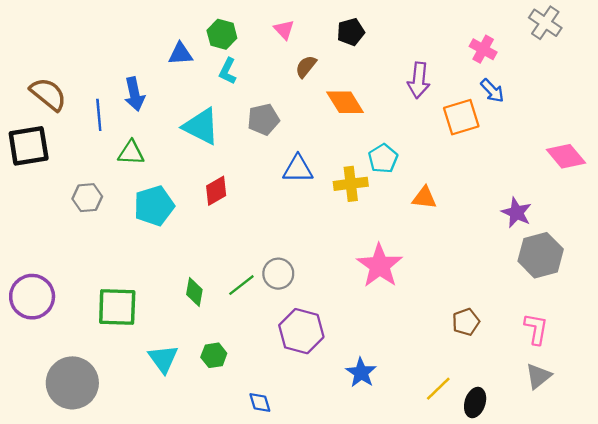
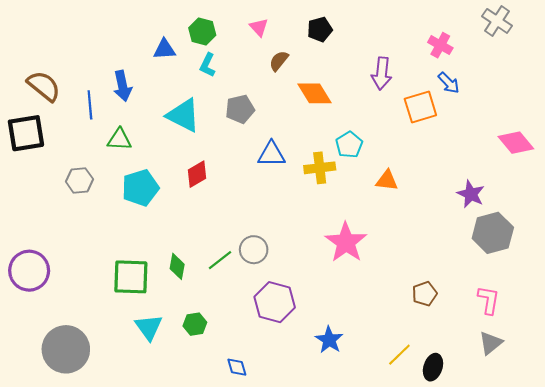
green square: (117, 307) -> (131, 277), moved

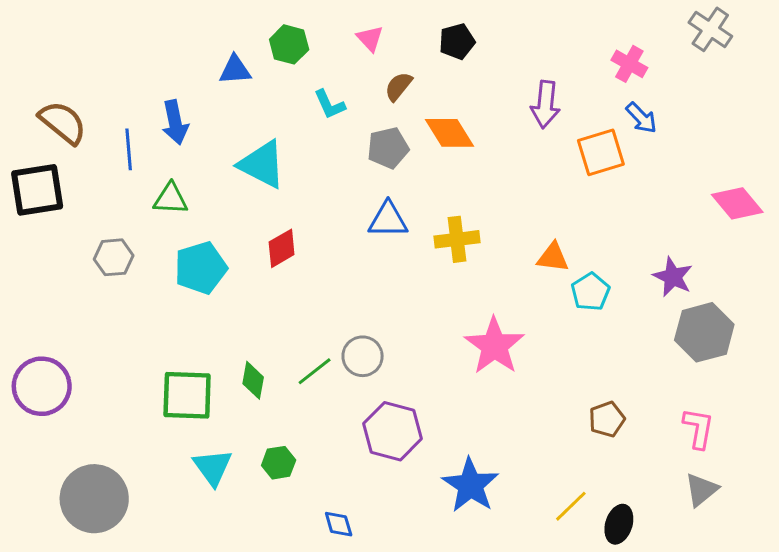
cyan L-shape: (207, 65) -> (330, 104), moved, turned -50
gray pentagon: (240, 109) -> (388, 148), moved
cyan pentagon: (349, 145) -> (590, 292), moved
blue star: (329, 340) -> (470, 485), size x1.4

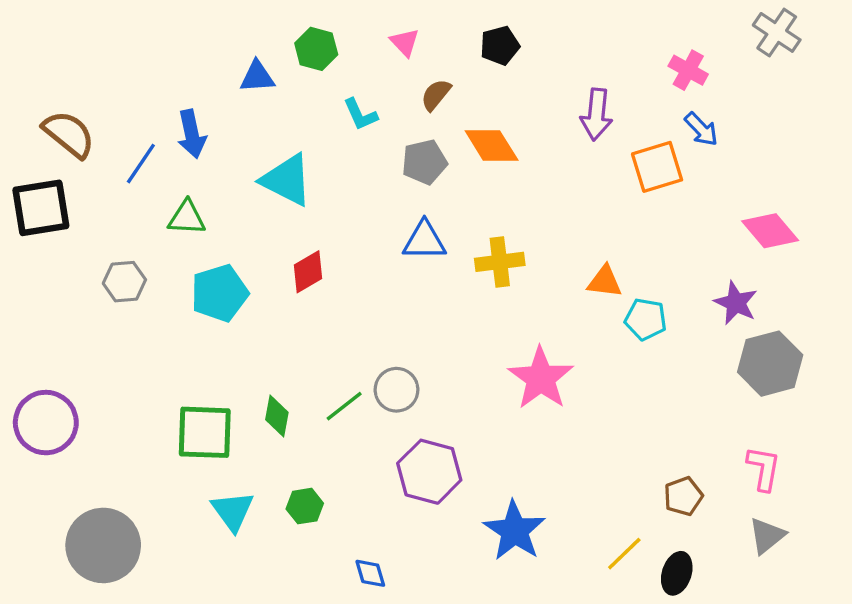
blue line: (129, 149) -> (141, 164), turned 39
pink diamond: (737, 203) -> (770, 231), moved
cyan pentagon: (590, 292) -> (646, 319), turned -30
brown pentagon: (607, 419) -> (683, 496), moved

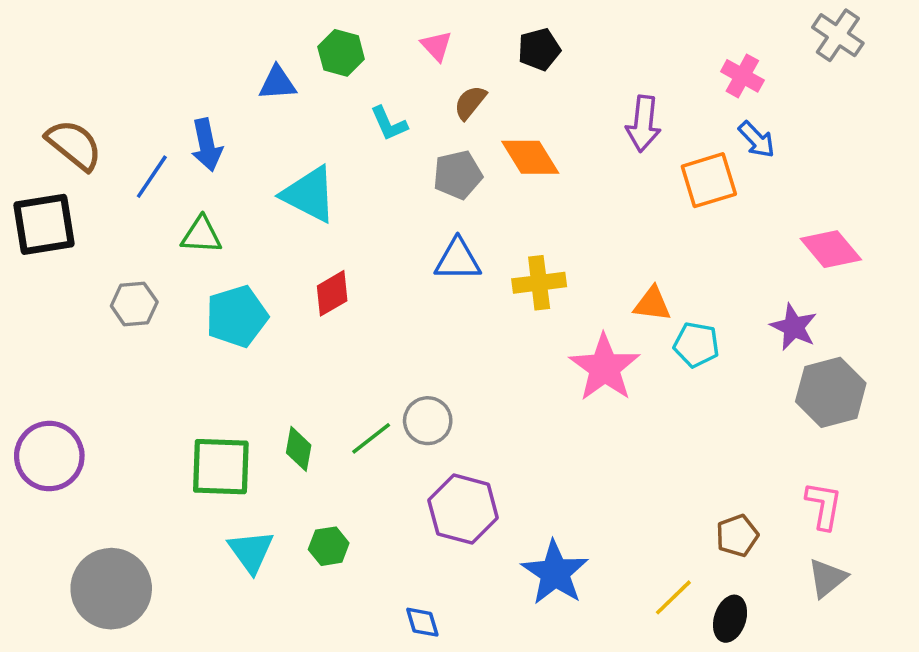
pink star: (541, 378) -> (604, 368), moved
blue diamond: (370, 573) -> (422, 622), moved

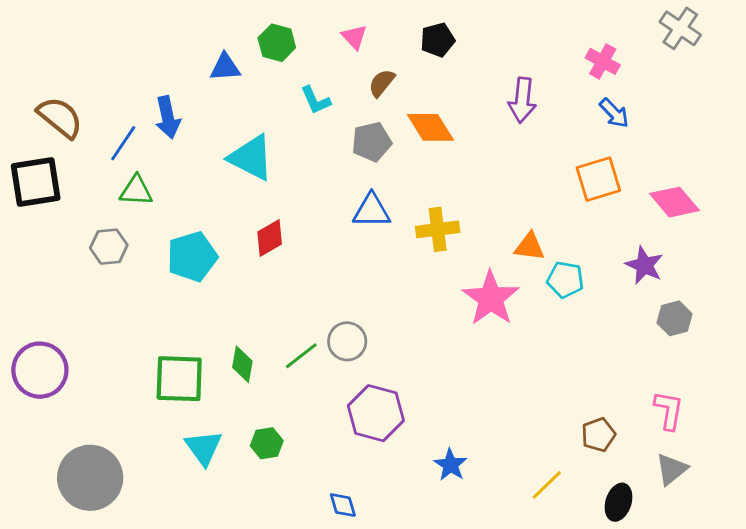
orange square: (709, 180) -> (598, 179), moved
green triangle: (201, 235) -> (136, 191), moved
gray hexagon: (831, 392) -> (674, 318), size x0.6
blue star: (555, 573) -> (451, 465), size x0.6
black ellipse: (730, 619) -> (619, 502), moved

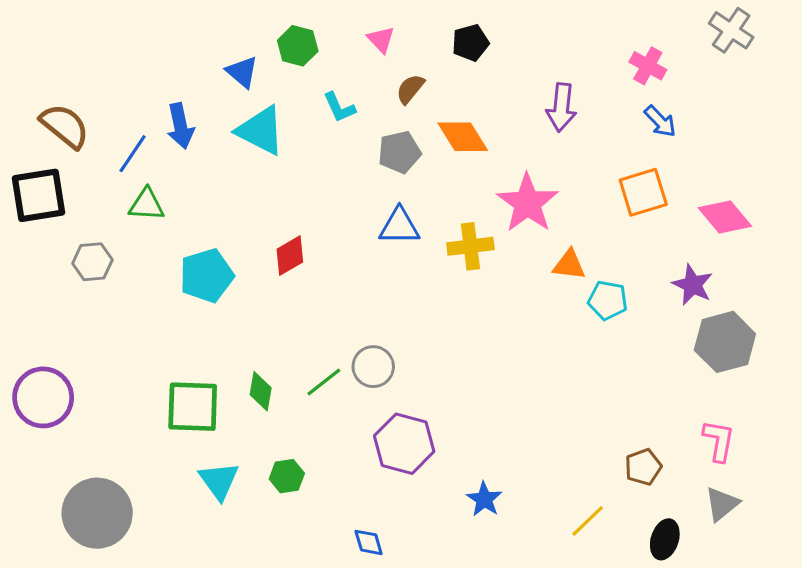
blue triangle: (225, 67) -> (242, 72), turned 44
cyan triangle: (251, 158) -> (261, 131), moved
gray hexagon: (109, 247) -> (92, 262), moved
pink star: (491, 298) -> (527, 203), moved
gray hexagon: (674, 318) -> (725, 342), size x1.6

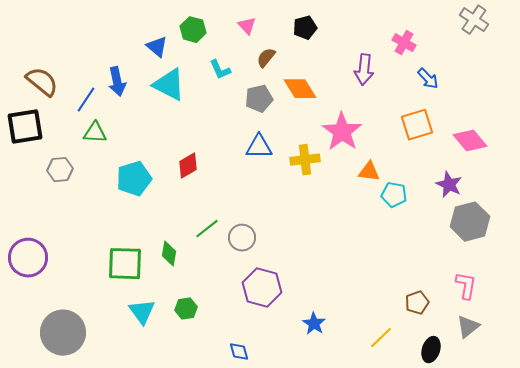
pink cross: (648, 66) -> (404, 43), moved
green line: (324, 382) -> (207, 229), moved

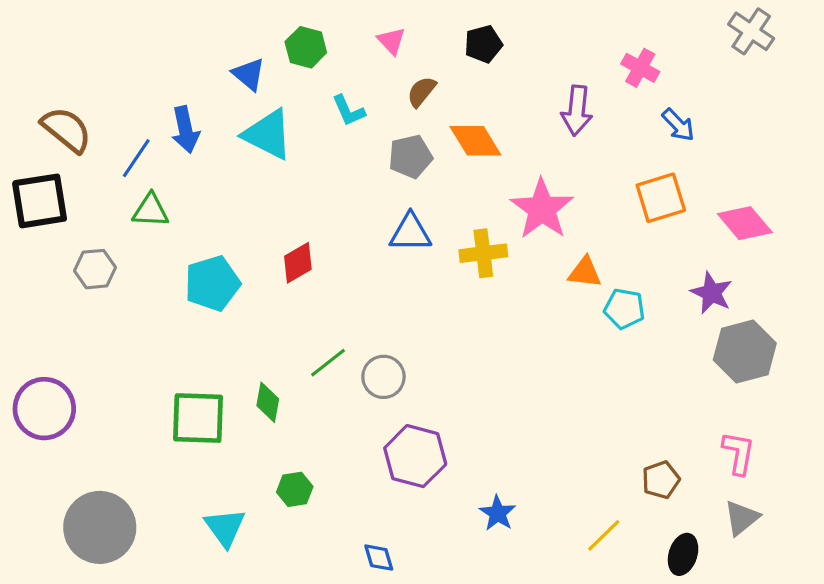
cyan triangle: (142, 312) -> (225, 527), moved

